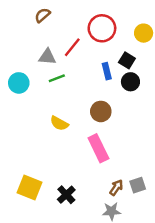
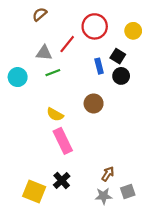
pink rectangle: (98, 148) -> (63, 141), moved
gray square: (138, 185) -> (128, 192), moved
yellow square: (29, 188) -> (34, 192), moved

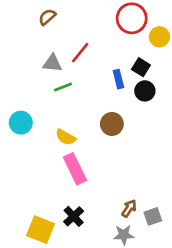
red circle: (95, 26) -> (132, 18), moved
cyan circle: (18, 77) -> (21, 123), moved
gray square: (128, 192) -> (153, 216), moved

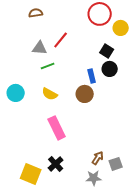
brown semicircle: (47, 17) -> (36, 13), turned 32
blue rectangle: (118, 79) -> (92, 76), moved
yellow semicircle: (66, 137) -> (50, 94), moved

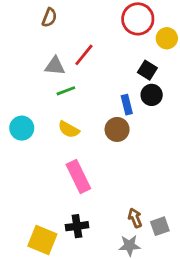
brown semicircle: (36, 13) -> (49, 18), turned 120
brown arrow: (98, 158) -> (135, 218), turned -56
black cross: (56, 164) -> (77, 226), turned 35

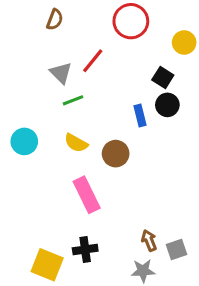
red circle: (138, 19) -> (131, 21), moved
gray triangle: (55, 66) -> (61, 73), turned 40
brown circle: (117, 129) -> (116, 154), moved

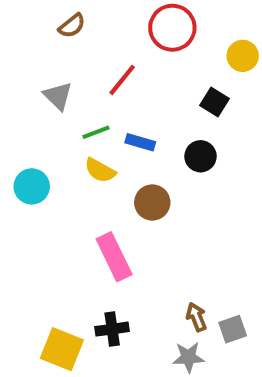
brown semicircle: (55, 20) -> (72, 26), turned 30
gray triangle: (61, 73) -> (58, 96), moved
black circle: (167, 105) -> (200, 156), moved
blue rectangle: (140, 116) -> (140, 142), moved, turned -60
yellow semicircle: (76, 143) -> (100, 170), moved

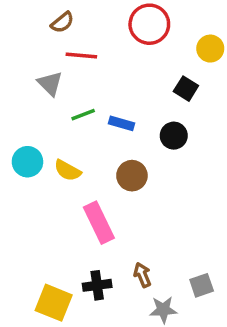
red line: (122, 80) -> (81, 56), moved, turned 56
yellow semicircle: (100, 170) -> (68, 170), moved
brown arrow: (196, 317) -> (142, 275), moved

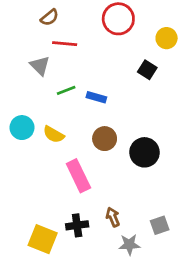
black circle: (174, 136) -> (144, 152), moved, size x1.4

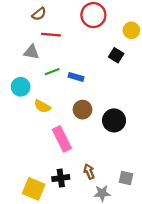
gray triangle: (40, 66) -> (31, 52), turned -35
cyan circle: (22, 128) -> (21, 87), moved
gray square: (160, 225) -> (126, 178), turned 32

